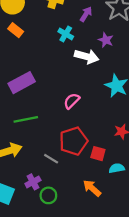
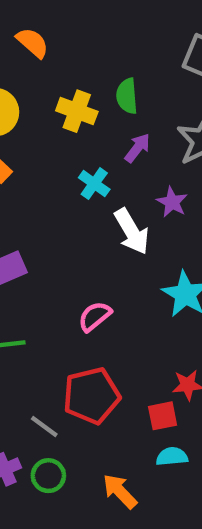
white arrow: (87, 56) -> (132, 231), turned 40
red square: (98, 154) -> (163, 416), moved, turned -32
green circle: (48, 195) -> (48, 476), moved

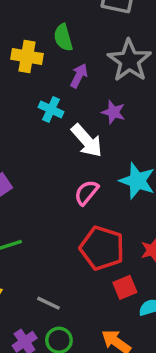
pink semicircle: (95, 316) -> (86, 192), moved
red pentagon: (91, 396) -> (102, 248), moved, turned -30
red square: (163, 416) -> (125, 287), moved

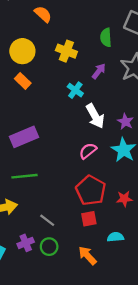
green semicircle: (63, 37) -> (106, 37), moved
purple star: (113, 112) -> (125, 122), moved
red square: (125, 287) -> (89, 219), moved

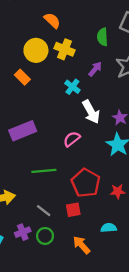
orange semicircle: (43, 14) -> (52, 20), moved
yellow circle: (22, 51) -> (36, 50), moved
pink semicircle: (88, 151) -> (72, 139), moved
green line: (24, 176) -> (44, 171), moved
red square: (89, 219) -> (73, 210), moved

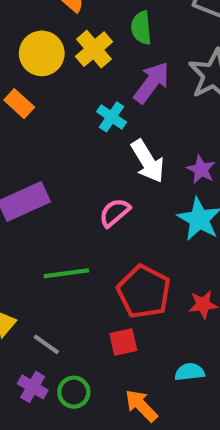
green semicircle: (102, 37) -> (141, 28), moved
yellow cross: (65, 49) -> (94, 49), turned 30
purple arrow: (95, 69) -> (152, 83), size x1.5
gray line: (44, 211) -> (46, 344), moved
purple cross: (23, 232) -> (33, 387), turned -35

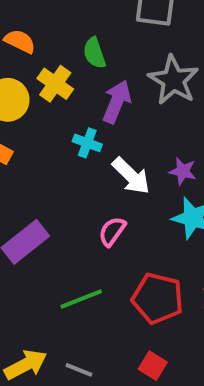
red square: (123, 342) -> (153, 366), moved, turned -32

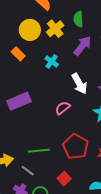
cyan cross: (87, 143) -> (52, 61), moved
green line: (81, 299) -> (39, 151), moved

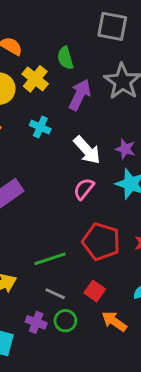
pink semicircle: (63, 108) -> (84, 189), moved
gray line: (28, 171) -> (55, 294), moved

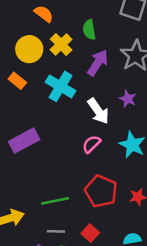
cyan cross: (40, 127) -> (60, 86), size x1.6
purple star: (125, 149) -> (128, 99), moved
gray line: (55, 294) -> (56, 231), turned -30

